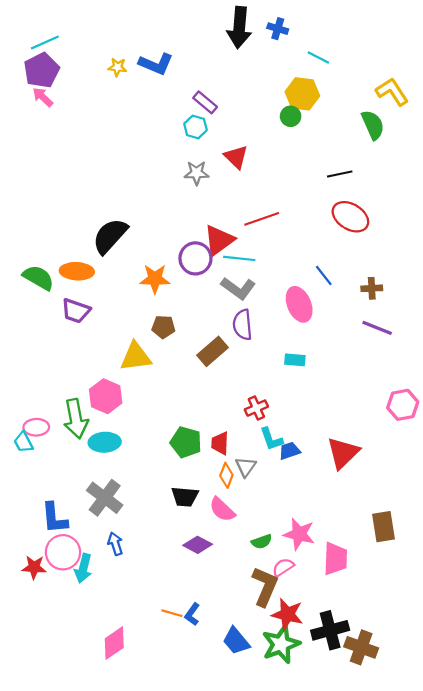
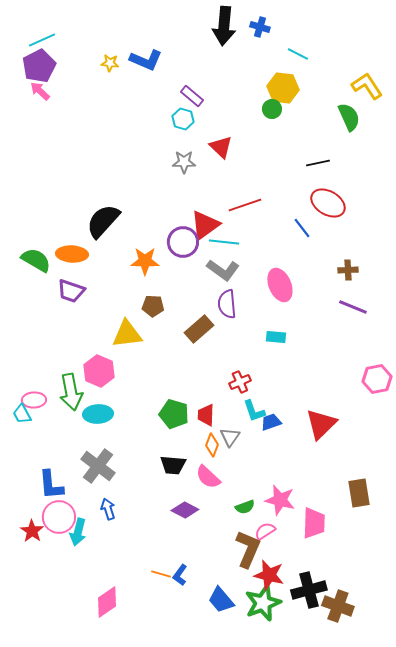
blue line: (324, 276) -> (302, 228), moved
red star: (34, 567) -> (32, 531), turned 30

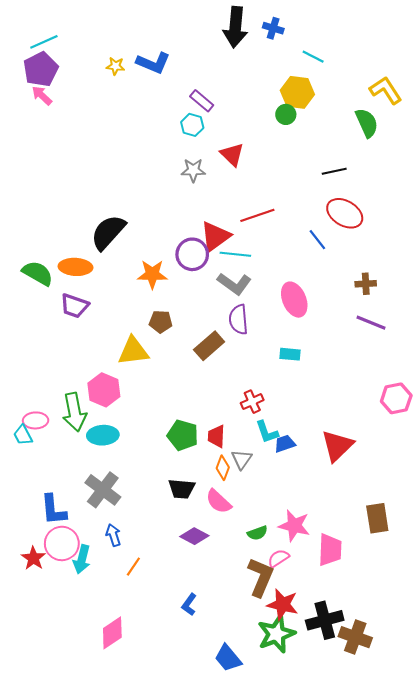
orange line: (161, 574) -> (133, 567), moved, turned -72
blue trapezoid: (221, 600) -> (228, 658), moved

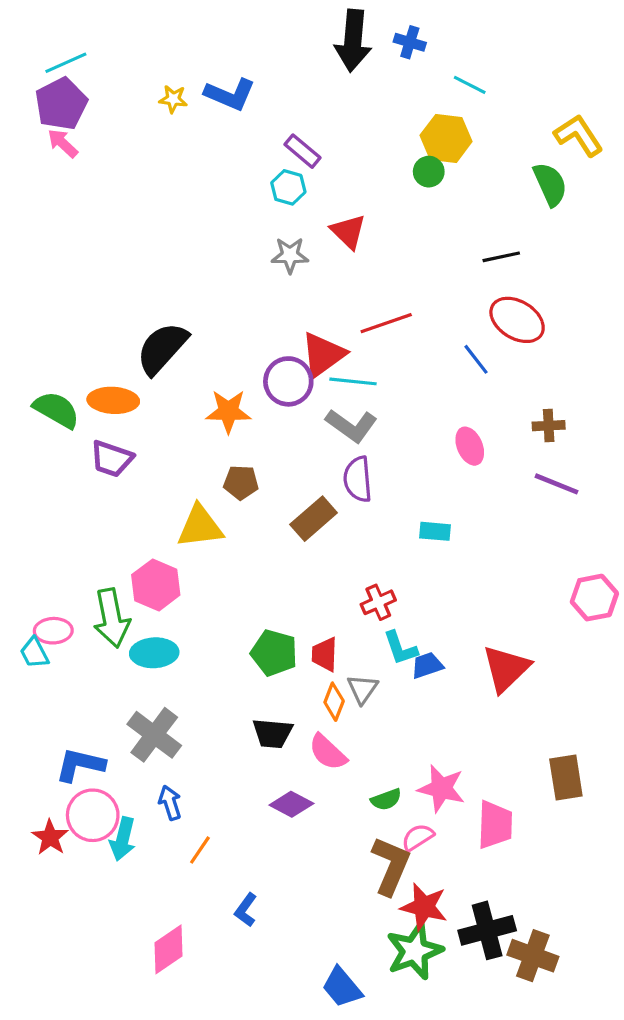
pink ellipse: (294, 300) -> (470, 446), moved, size x0.7
blue L-shape: (53, 510) -> (80, 765), turned 108
blue L-shape: (189, 604) -> (246, 910), moved

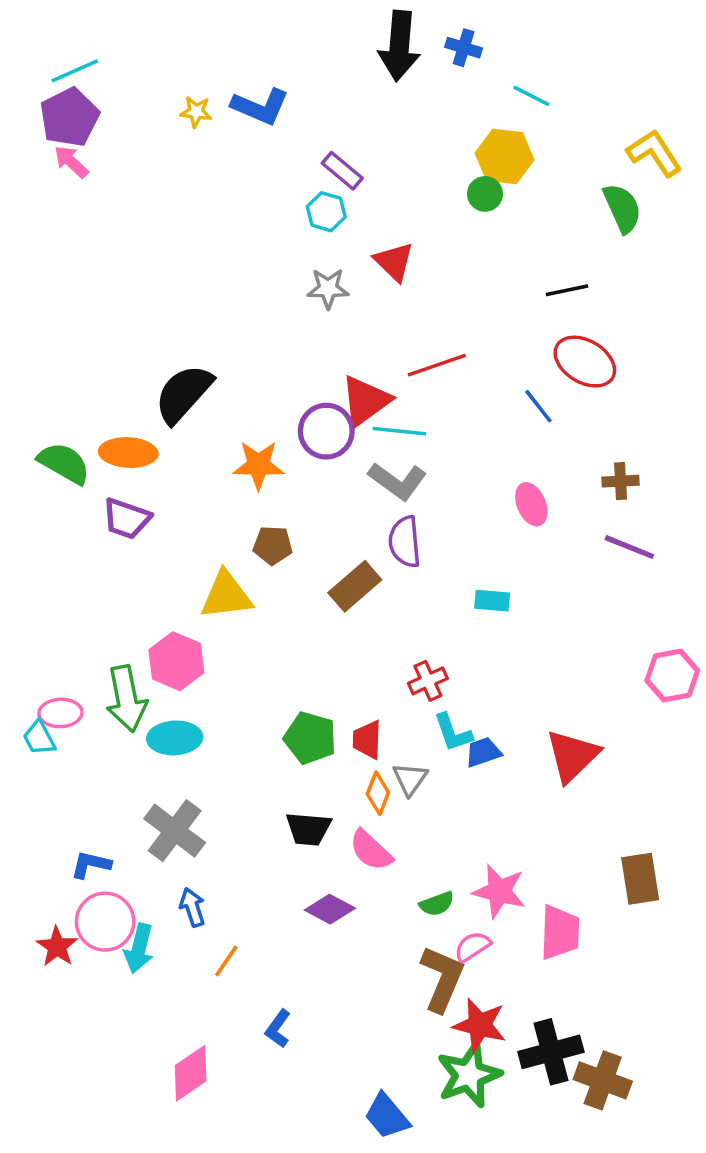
blue L-shape: (80, 765) -> (91, 865), size x0.7

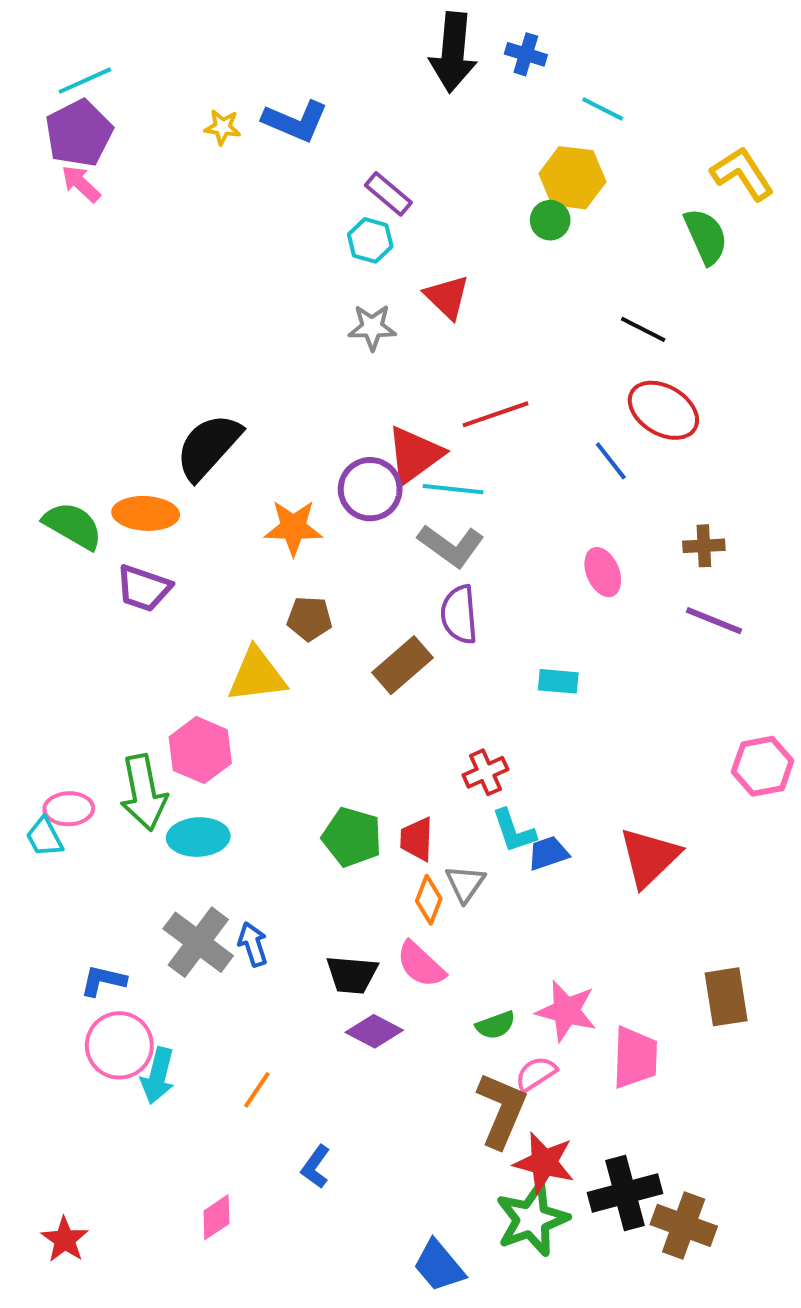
black line: (567, 290) -> (643, 329), turned 39
black trapezoid: (308, 829) -> (352, 975), moved
blue arrow: (192, 907) -> (253, 944), moved
red star: (57, 947) -> (65, 1240), moved
pink diamond: (191, 1073) -> (216, 1217), size x0.7

